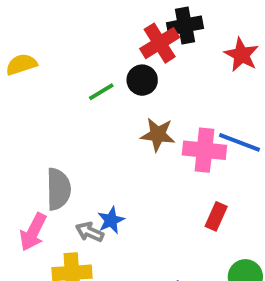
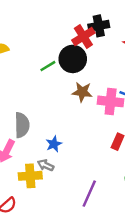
black circle: (142, 80) -> (73, 59), size x1.5
gray arrow: (90, 232) -> (46, 165), moved

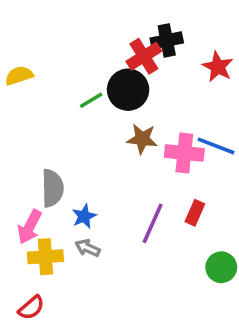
blue star: (54, 144) -> (84, 216), moved
yellow cross: (30, 176) -> (45, 257), moved
purple line: (89, 194) -> (153, 223), moved

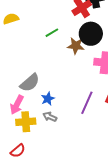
black circle: (128, 90) -> (91, 34), moved
brown star: (142, 139) -> (76, 46), moved
gray semicircle: (52, 188) -> (30, 83), turned 50

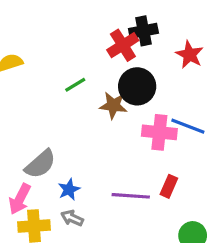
purple line: (87, 103) -> (131, 196), turned 70

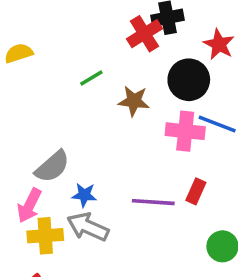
black circle: (137, 86) -> (189, 80), moved
blue star: (69, 189) -> (84, 195), turned 30
gray arrow: (72, 218) -> (88, 227), size x1.6

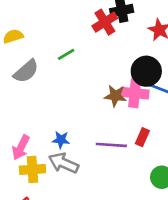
black circle: (189, 80) -> (146, 71), moved
brown star: (134, 101) -> (115, 96), moved
gray semicircle: (52, 167) -> (26, 71), moved

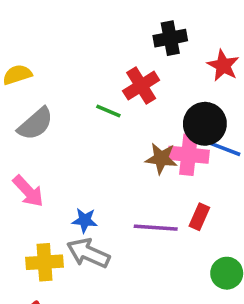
red cross: (105, 22) -> (141, 86), moved
green line: (66, 54) -> (108, 111), moved, turned 54
pink arrow: (21, 147) -> (28, 191), moved, turned -70

